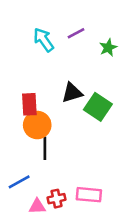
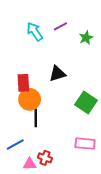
green square: (98, 107) -> (86, 102), moved
pink rectangle: (89, 195) -> (85, 144), moved
red cross: (57, 199) -> (45, 158), turned 32

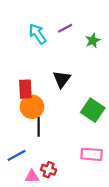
black triangle: (57, 74) -> (62, 79), turned -36

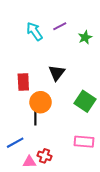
orange circle: (32, 107) -> (41, 102), moved

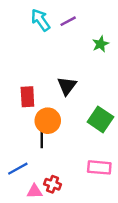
purple line: (60, 26) -> (68, 21), moved
cyan arrow: (34, 31) -> (41, 20), moved

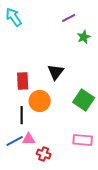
cyan arrow: (41, 20) -> (14, 17), moved
purple line: (68, 21) -> (69, 18), moved
black line: (42, 137) -> (22, 115), moved
pink triangle: (35, 191) -> (29, 139), moved

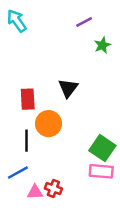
green square: (84, 100) -> (102, 148), moved
pink triangle: (29, 139) -> (35, 192), moved

